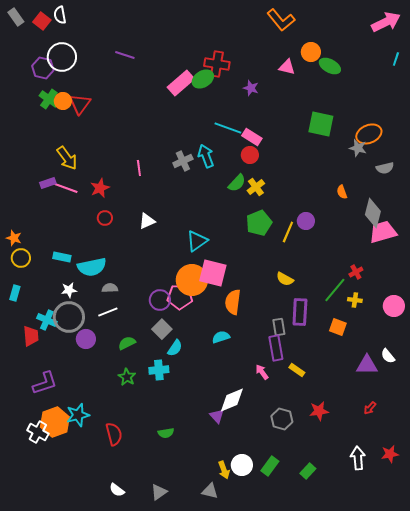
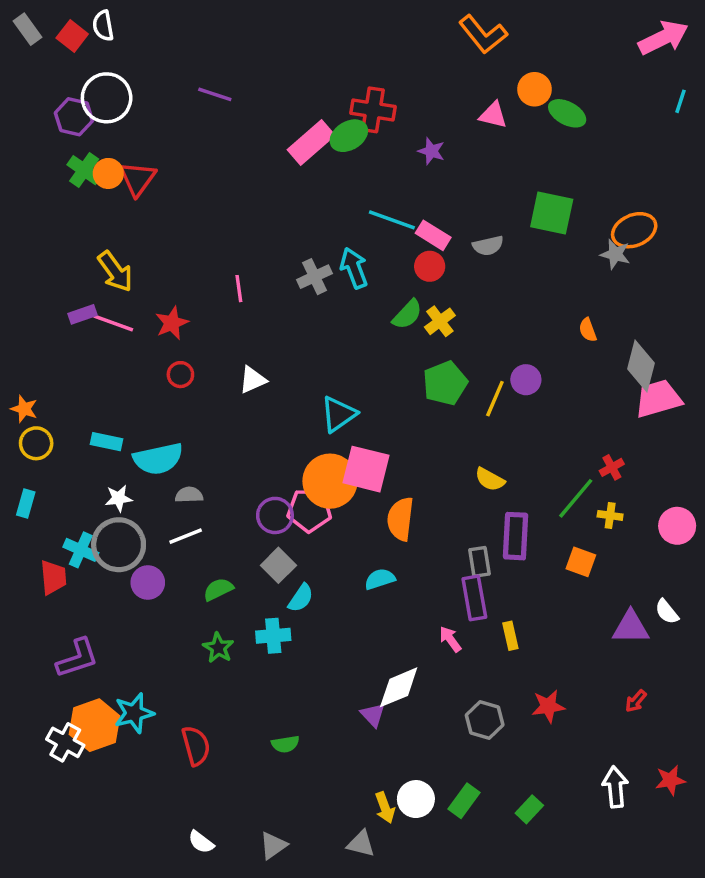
gray semicircle: (385, 168) -> (488, 246), moved
yellow rectangle: (297, 370) -> (510, 636), turned 42

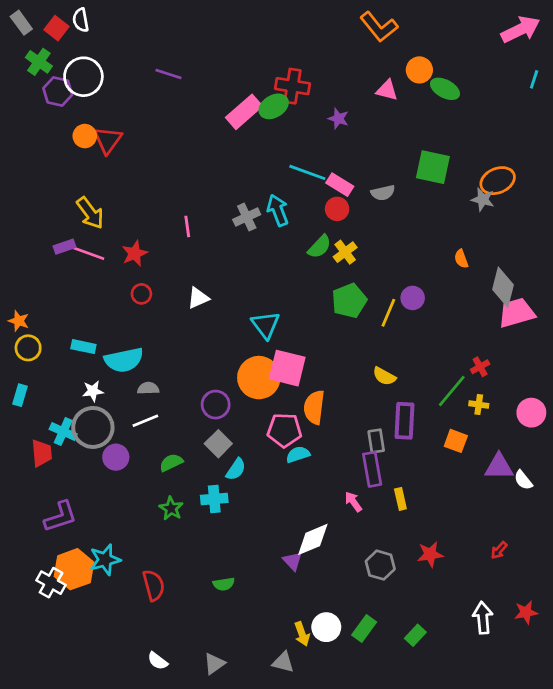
green cross: (84, 170) -> (39, 62), moved
cyan triangle: (339, 414) -> (266, 325), turned -32
pink pentagon: (309, 510) -> (284, 430), moved
purple triangle: (631, 627) -> (499, 467), moved

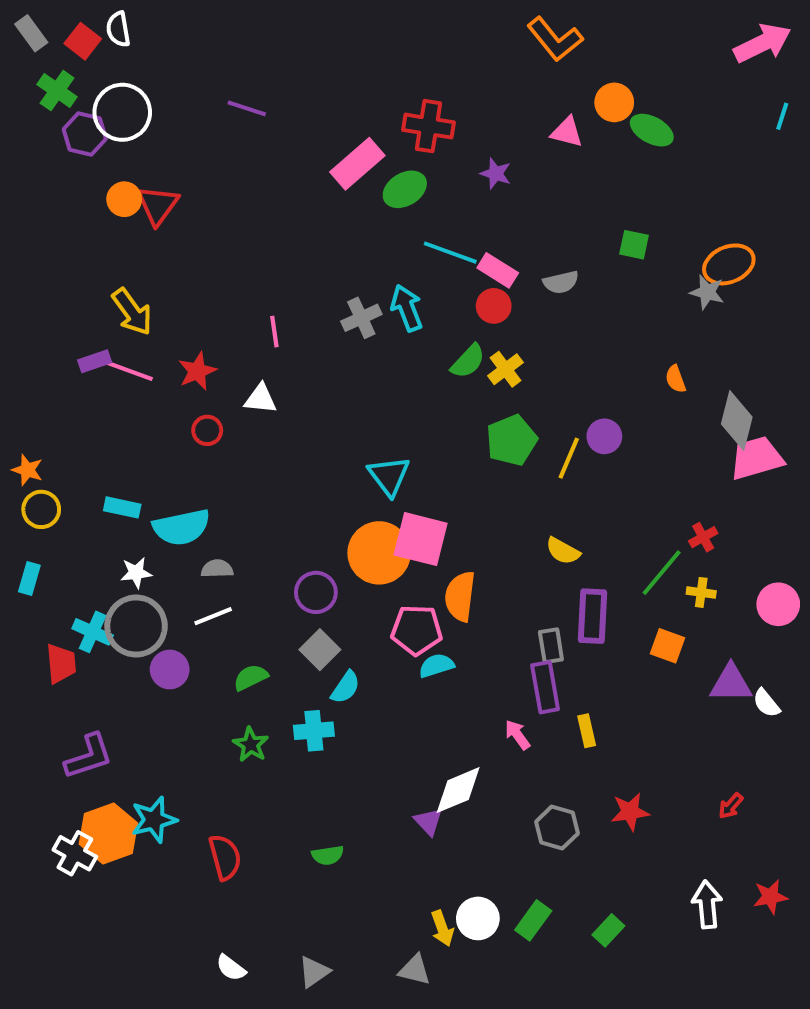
green ellipse: (274, 106) -> (405, 189), moved
green square: (433, 167) -> (634, 245), size x0.6
white triangle: (198, 298) -> (261, 399), moved, turned 30

